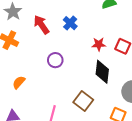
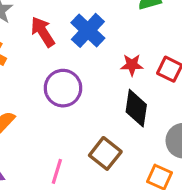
blue cross: (70, 23) -> (88, 30), size x1.5
purple circle: (55, 60) -> (63, 88), size x1.5

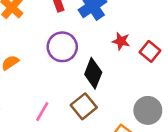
black diamond: (136, 108) -> (93, 73), moved

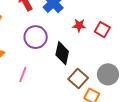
brown square: (84, 106) -> (78, 78), moved
pink line: (42, 112) -> (23, 75), moved

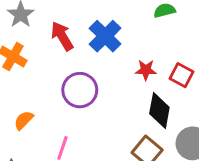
black diamond: (62, 53) -> (159, 110), moved

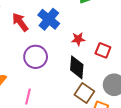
red square: (181, 75) -> (103, 50), moved
black diamond: (159, 110) -> (77, 67), moved

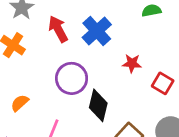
black diamond: (77, 67) -> (98, 105), moved

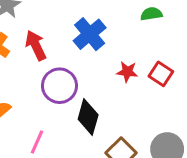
red arrow: (58, 29) -> (36, 45), moved
red square: (163, 83) -> (161, 74), moved

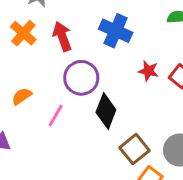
blue cross: (90, 34) -> (116, 31), turned -32
pink line: (37, 142) -> (56, 115), moved

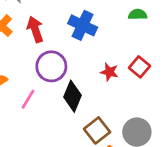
red star: (148, 71) -> (109, 72), moved

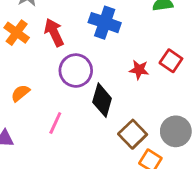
pink line: (28, 99) -> (55, 123), moved

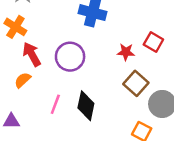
red arrow: (54, 32) -> (32, 54), moved
black diamond: (102, 100) -> (86, 106), moved
brown square: (133, 134) -> (136, 83), moved

